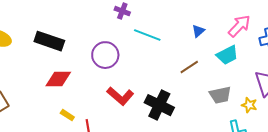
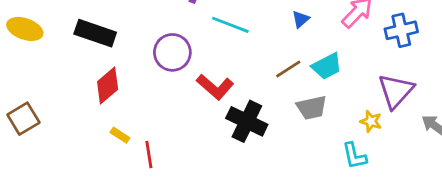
cyan trapezoid: (227, 55) -> (327, 66), moved
red diamond: (58, 79) -> (108, 85), turned -40
gray trapezoid: (220, 95) -> (312, 108), moved
red L-shape: (120, 96) -> (215, 87), moved

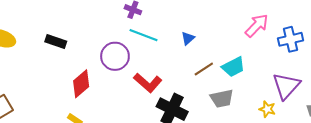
blue triangle: (301, 19) -> (188, 38), moved
cyan line: (230, 25) -> (144, 35), moved
black rectangle: (95, 33) -> (56, 41), size x0.7
red diamond: (108, 85) -> (81, 84), moved

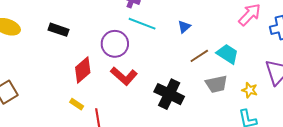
cyan trapezoid: (233, 67) -> (227, 54), turned -120
red L-shape: (148, 83) -> (124, 76), moved
yellow star: (267, 109) -> (250, 90), moved

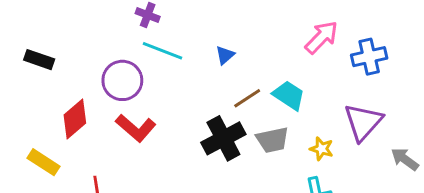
black cross: (169, 94) -> (223, 138), moved, turned 36
yellow rectangle: (77, 104) -> (44, 162), moved, size x1.5

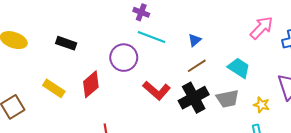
brown line: (247, 98) -> (197, 66), moved
red L-shape: (136, 128) -> (157, 90), moved
yellow rectangle: (44, 162) -> (54, 88), moved

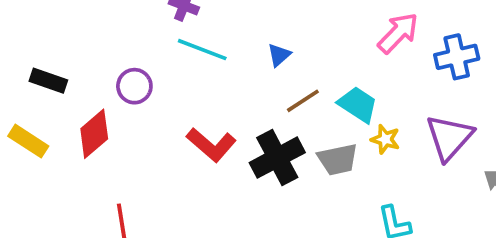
black rectangle: (66, 43) -> (48, 81), moved
purple circle: (124, 58) -> (134, 86), moved, size x0.7
brown line: (197, 66) -> (303, 101), moved
yellow star: (261, 105) -> (385, 139), moved

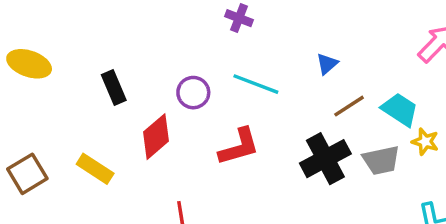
cyan line: (202, 50) -> (256, 84), moved
black rectangle: (48, 81) -> (114, 87), turned 48
yellow rectangle: (28, 141) -> (95, 169), moved
red L-shape: (211, 145) -> (239, 147), moved, turned -57

